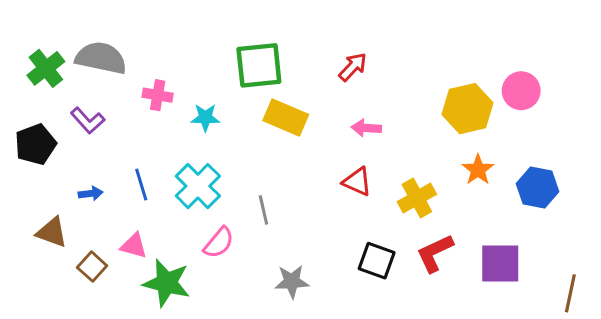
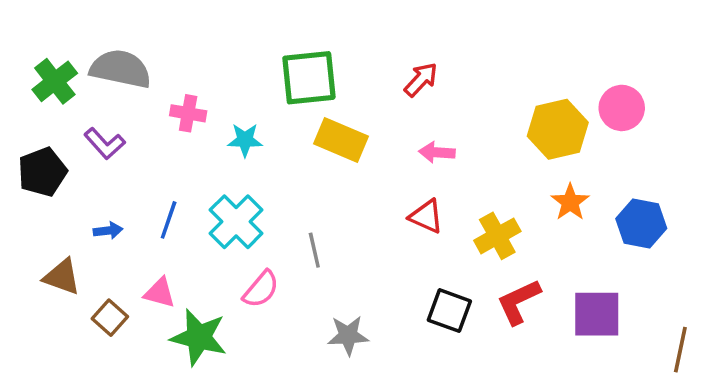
blue line: (141, 185) -> (169, 220), turned 36

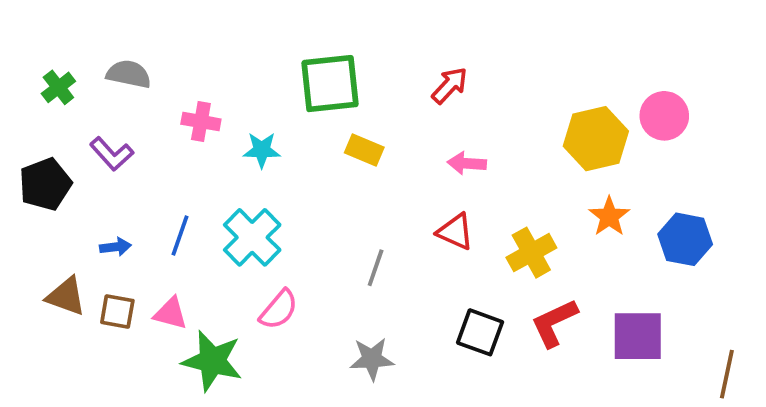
gray semicircle: (121, 69) -> (129, 74), size x0.7
green cross: (55, 81) -> (58, 87), size x0.7
yellow rectangle: (341, 140) -> (364, 150), size x0.7
gray line: (314, 250) -> (376, 268), moved, turned 32
brown square: (110, 318) -> (117, 311), moved, turned -32

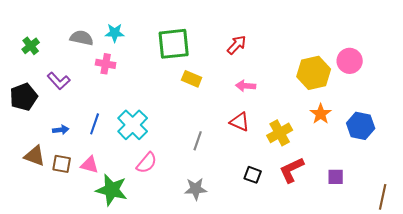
gray semicircle: (129, 74) -> (82, 38), moved
cyan star: (262, 150) -> (115, 33), moved
black square: (480, 332) -> (253, 175), size x0.7
purple square: (638, 336) -> (336, 177), size x0.6

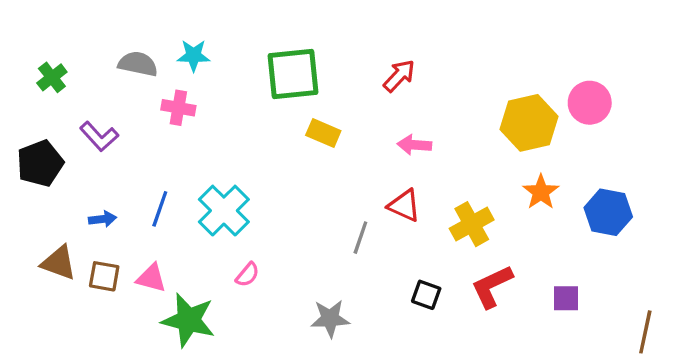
gray line: (198, 141) -> (360, 238), moved
pink semicircle: (147, 163) -> (247, 275), size x0.7

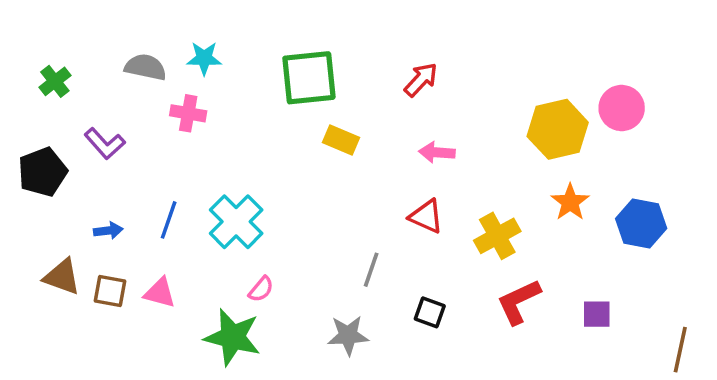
gray line: (360, 238) -> (371, 270), moved
black square: (426, 295) -> (430, 312), moved
green star: (188, 320) -> (233, 337), moved

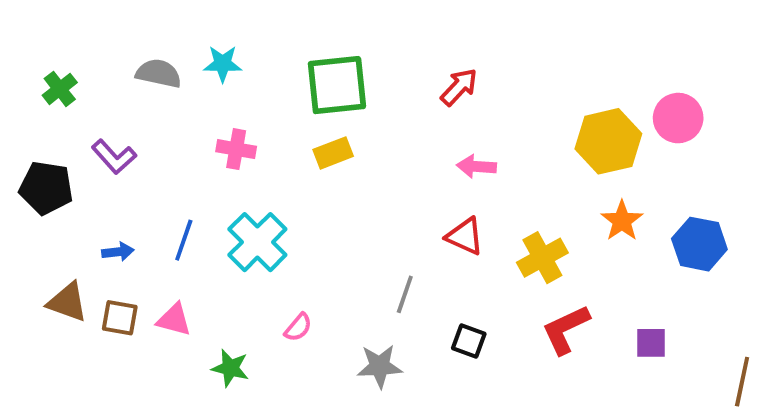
pink cross: (188, 113) -> (236, 149), moved
yellow rectangle: (341, 140) -> (333, 153), moved, turned -44
black pentagon: (42, 172) -> (46, 188), turned 30
pink semicircle: (261, 289) -> (298, 327), moved
green star: (233, 337) -> (230, 368), moved, size x0.6

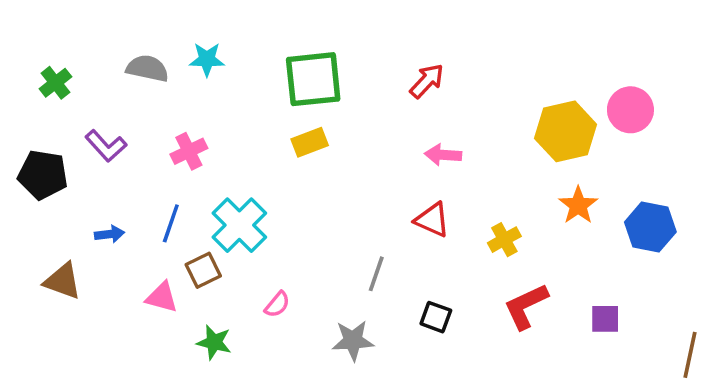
pink cross: (236, 149) -> (189, 151), moved, turned -36
yellow cross: (542, 258) -> (504, 240), size x0.7
brown square: (120, 318) -> (203, 270), moved, turned -36

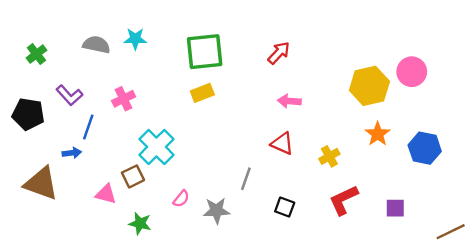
blue line: (171, 223) -> (88, 127), moved
brown triangle: (63, 281) -> (41, 183), size x1.4
gray star: (353, 341) -> (216, 211), moved
brown line: (690, 355) -> (451, 232), turned 52

